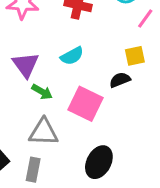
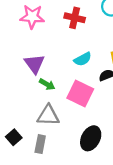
cyan semicircle: (72, 56) -> (83, 59), moved

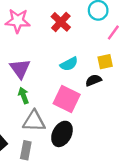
red cross: (75, 18) -> (61, 22), turned 30
green arrow: (47, 84) -> (24, 95), moved, turned -140
black ellipse: (91, 138) -> (62, 134), moved

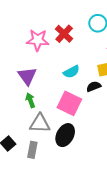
pink star: (18, 21) -> (38, 40), moved

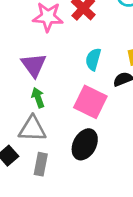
cyan semicircle: (71, 72) -> (93, 59), turned 133
gray triangle: (40, 123) -> (32, 129), moved

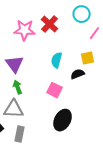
pink square: (90, 102) -> (55, 90), size x0.7
black ellipse: (85, 144) -> (63, 120), moved

